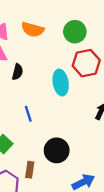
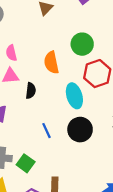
orange semicircle: (33, 29) -> (51, 63), moved, turned 70
black circle: (57, 150) -> (80, 130), moved

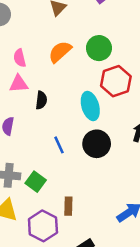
orange semicircle: (51, 63) -> (60, 52), moved, turned 60

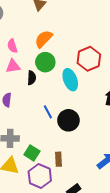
green circle: (99, 48) -> (45, 62), moved
black circle: (97, 144) -> (68, 120), moved
green square: (36, 182) -> (32, 153), moved

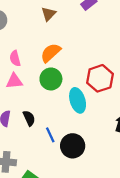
black semicircle: (32, 78) -> (29, 118), moved, turned -32

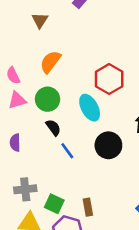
green circle: (51, 79) -> (48, 99), moved
black semicircle: (29, 118) -> (53, 127), moved
black circle: (73, 146) -> (108, 145), moved

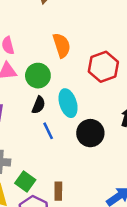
orange semicircle: (50, 62) -> (62, 45), moved, turned 115
cyan ellipse: (90, 108) -> (68, 103), moved
black semicircle: (53, 127) -> (39, 105), turned 48

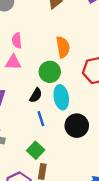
green circle: (38, 76) -> (50, 72), moved
green square: (25, 181) -> (36, 150), moved

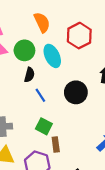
green circle: (50, 72) -> (24, 50), moved
cyan ellipse: (61, 97) -> (52, 56), moved

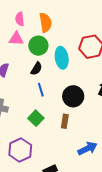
orange semicircle: (42, 22) -> (45, 22), moved
brown rectangle: (56, 145) -> (65, 121), moved

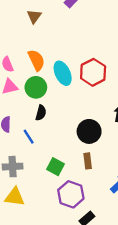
cyan ellipse: (62, 58) -> (63, 73), moved
blue line: (41, 90) -> (29, 137), moved
purple hexagon: (20, 150) -> (71, 194), moved

